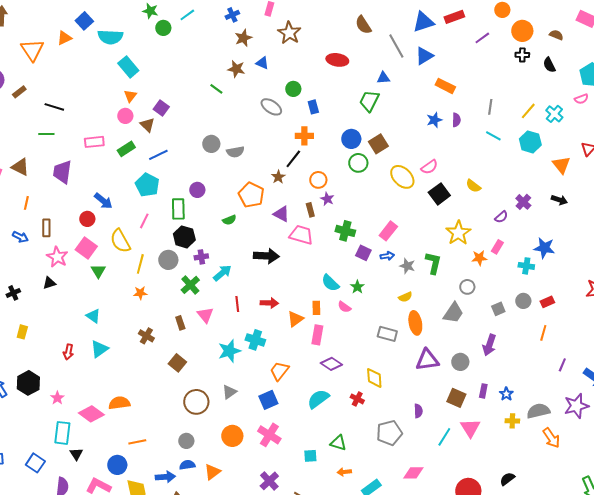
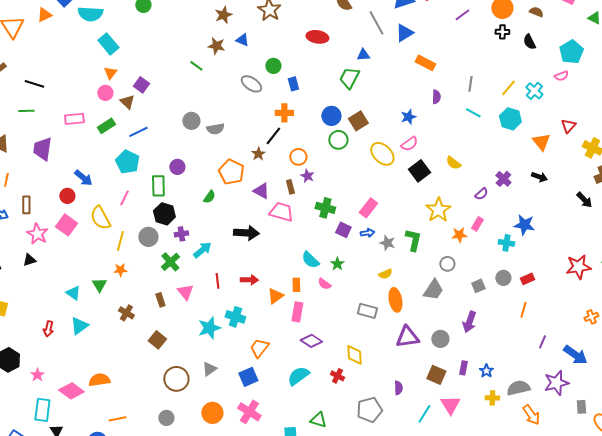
blue star: (434, 120) -> (408, 117), moved
green semicircle: (229, 220) -> (209, 197), turned -32
green triangle: (98, 271) -> (99, 285), moved

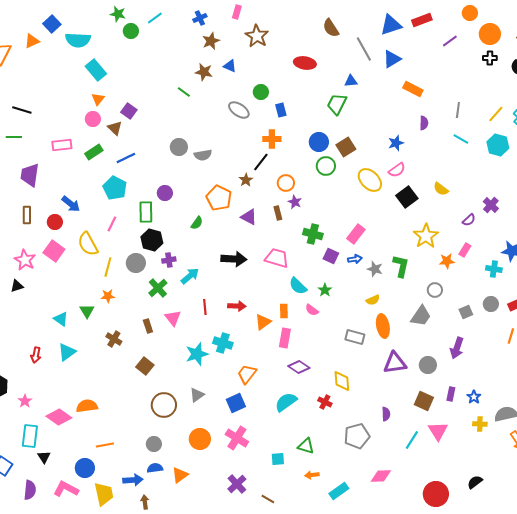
brown rectangle: (26, 205) -> (27, 215), moved
pink trapezoid: (281, 212) -> (277, 258), moved

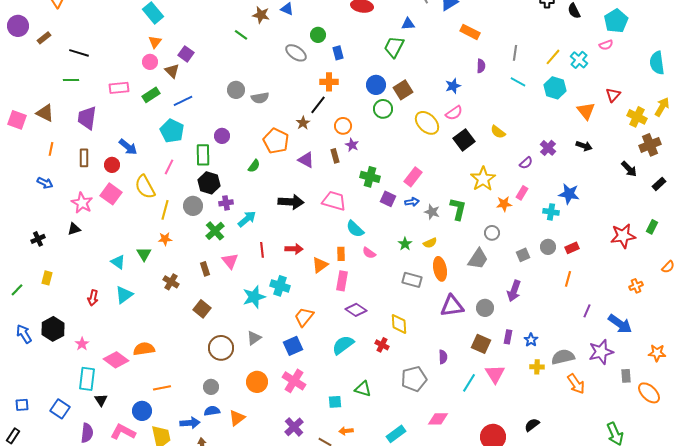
green star: (325, 290) -> (405, 244), moved
orange arrow: (312, 475) -> (346, 431), moved

